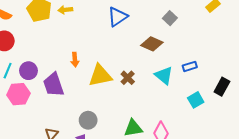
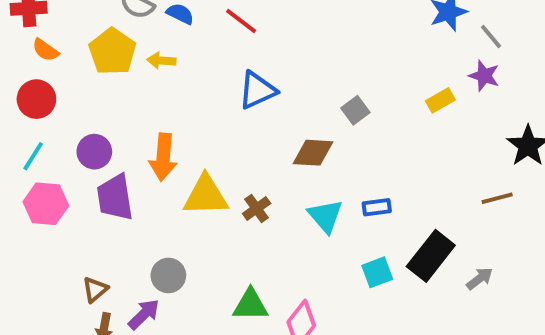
brown diamond: (152, 44) -> (313, 153), turned -30
orange arrow: (75, 60) -> (163, 157), size x1.6
purple circle: (28, 71) -> (94, 152), moved
black rectangle: (222, 87) -> (431, 256), size x1.4

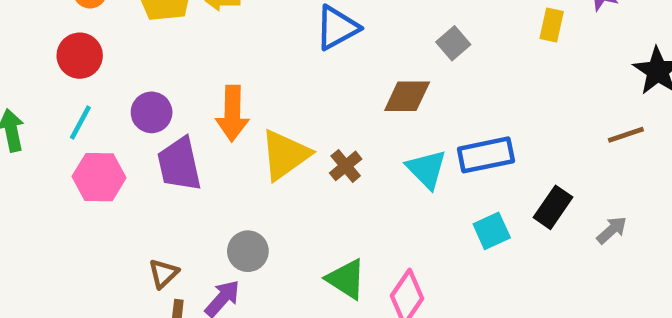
yellow rectangle: (440, 100) -> (552, 25), turned -44
yellow triangle: (206, 196) -> (285, 155), turned -30
blue rectangle: (377, 207) -> (486, 155), size x1.6
black rectangle: (431, 256) -> (553, 207), size x0.7
green triangle: (250, 305) -> (346, 279), turned 36

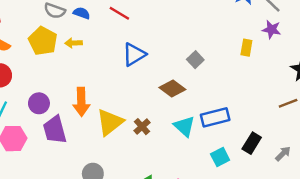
brown diamond: (407, 96) -> (172, 89), turned 40

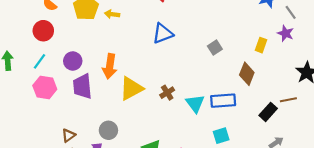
brown diamond: (172, 89) -> (247, 74), moved, turned 65
brown cross: (142, 127) -> (167, 93), moved
black rectangle: (252, 143) -> (268, 112), moved

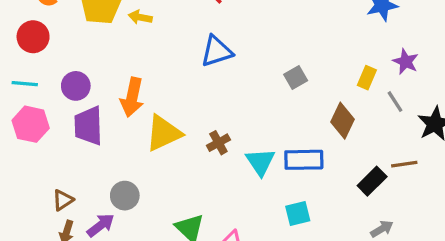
gray line: (291, 12) -> (395, 102), moved
cyan line: (40, 61) -> (25, 84), turned 56

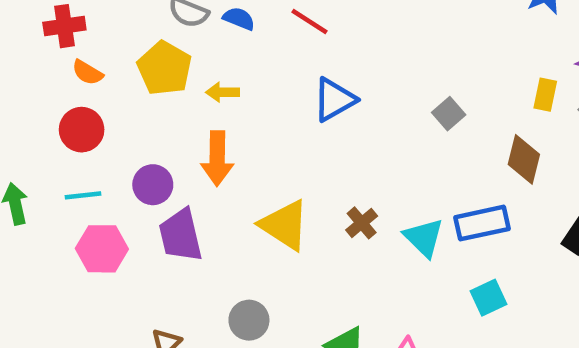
yellow arrow: (140, 17) -> (223, 92), moved
orange arrow: (132, 97) -> (217, 158), moved
yellow triangle: (163, 133) -> (285, 225), turned -51

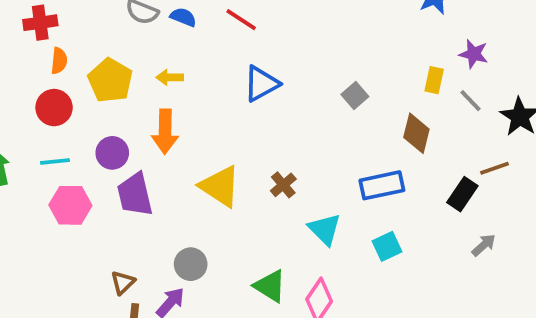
yellow pentagon: (164, 68) -> (110, 80), moved
orange semicircle: (87, 73) -> (59, 61), turned -115
cyan triangle: (424, 238) -> (325, 229), moved

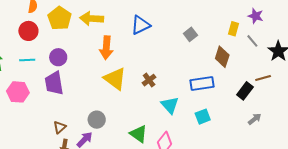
yellow arrow: (170, 77) -> (92, 19), size x1.6
orange arrow: (165, 132) -> (106, 48), moved
purple trapezoid: (135, 195) -> (54, 83), moved
pink hexagon: (70, 205) -> (18, 92), moved

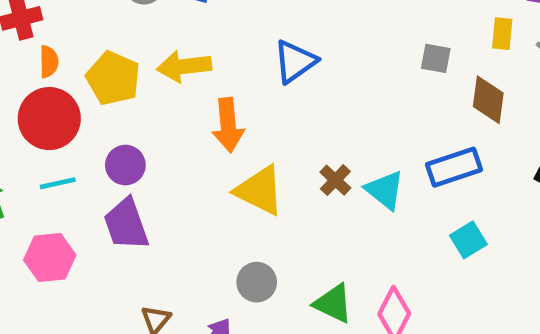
red circle: (28, 31) -> (49, 119), size x1.4
gray square: (190, 34) -> (436, 58), moved, turned -32
cyan triangle: (170, 105) -> (385, 190), moved
gray circle: (97, 120) -> (257, 282), moved

